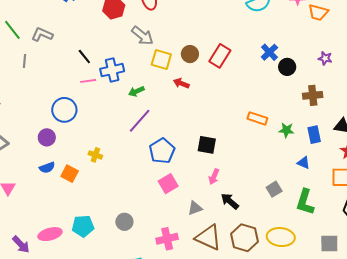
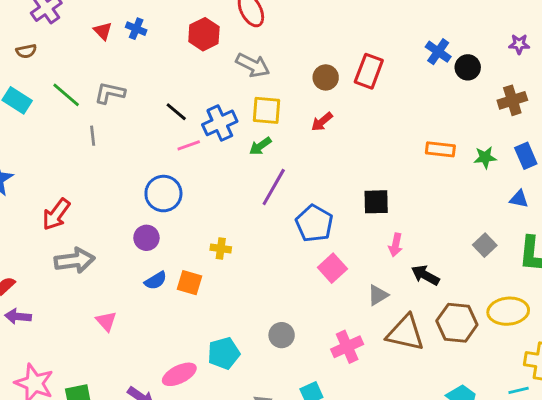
yellow square: (161, 59) -> (267, 110), moved
red arrow: (181, 83) -> (322, 122), turned -49

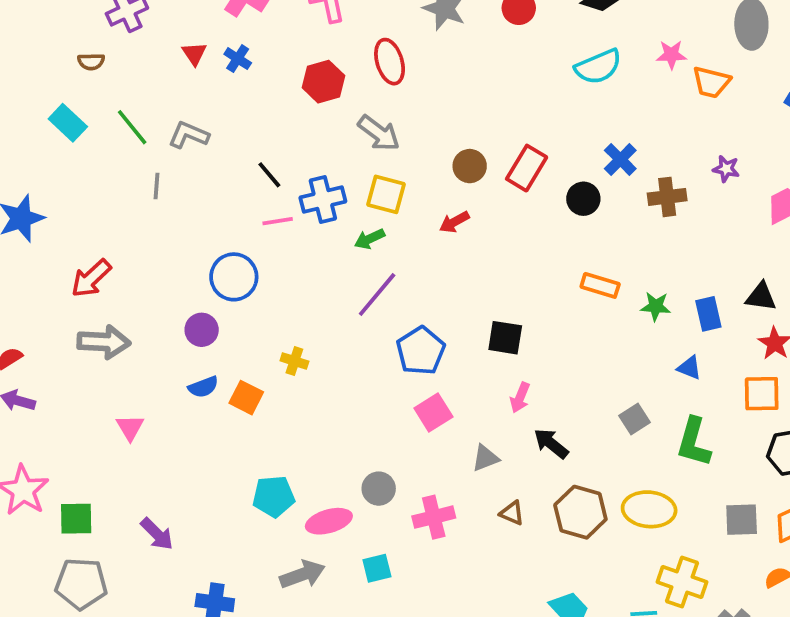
black circle: (468, 67) -> (583, 199), moved
brown cross: (512, 100) -> (667, 197), moved
brown triangle: (405, 333) -> (512, 513), size x0.5
gray circle: (282, 335) -> (379, 489), moved
pink ellipse: (179, 374) -> (329, 521), moved

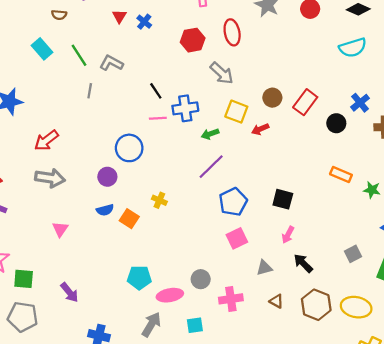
yellow square: (386, 194) -> (236, 112), moved
gray arrow: (302, 574) -> (151, 324), turned -45

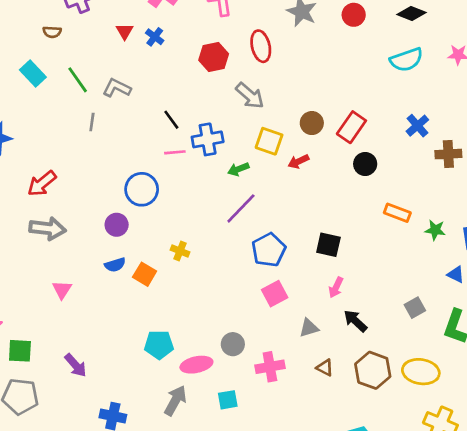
black circle: (336, 123) -> (365, 164), moved

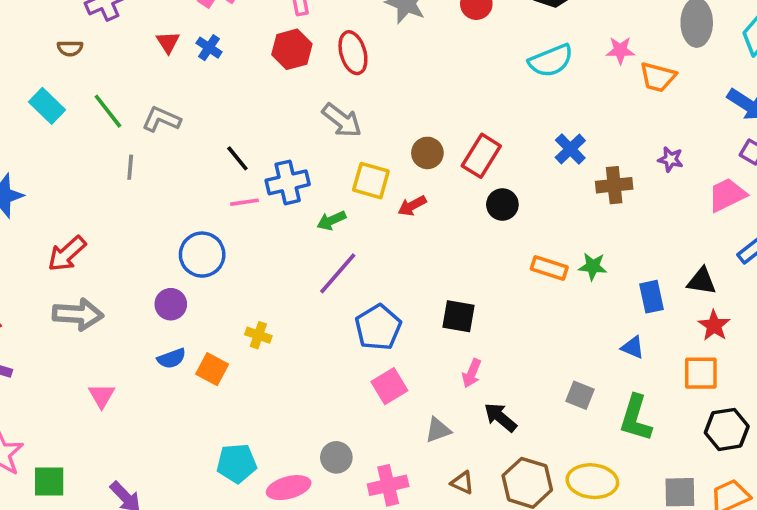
red hexagon: (214, 57) -> (292, 49), moved
green star: (435, 230) -> (593, 266), moved
gray square: (415, 308) -> (580, 395), turned -36

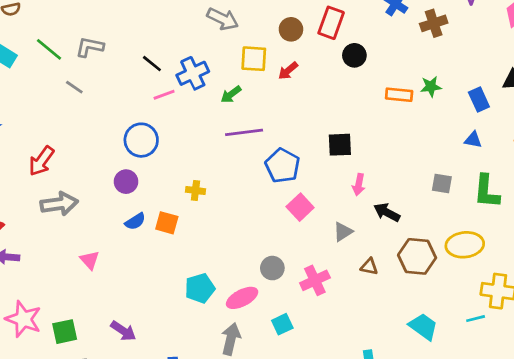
gray line: (130, 167) -> (74, 87), turned -48
purple line: (338, 273) -> (244, 132), turned 54

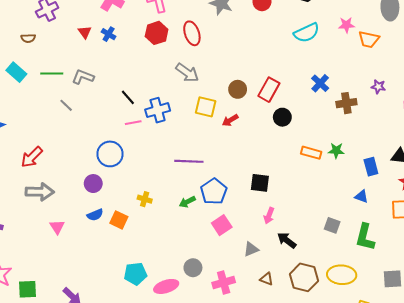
green line: (49, 49) -> (52, 74), turned -50
green arrow: (231, 94) -> (187, 202), moved
pink triangle: (90, 260) -> (57, 227), moved

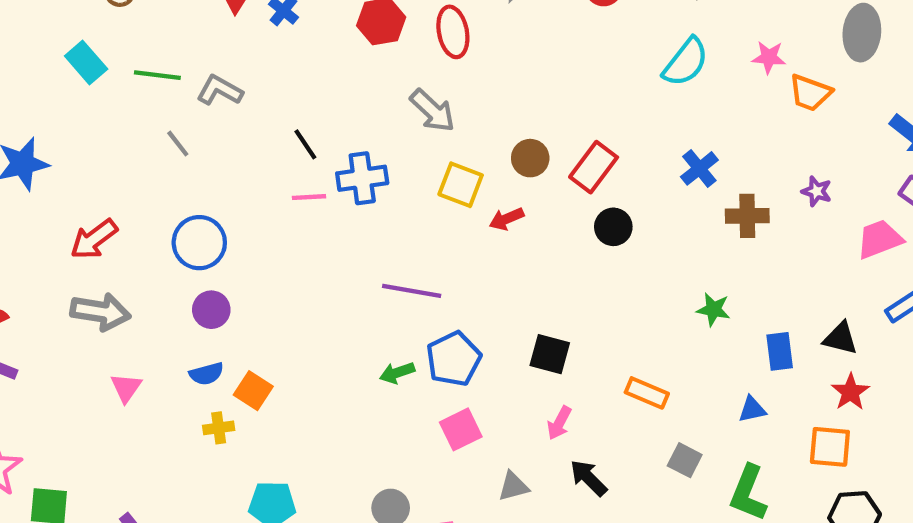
cyan semicircle: (307, 33) -> (686, 62), turned -35
orange rectangle: (311, 153) -> (647, 393), moved
blue circle: (110, 154) -> (199, 243), moved
blue triangle: (361, 196) -> (752, 409), turned -40
yellow cross: (145, 199) -> (219, 428), moved, turned -32

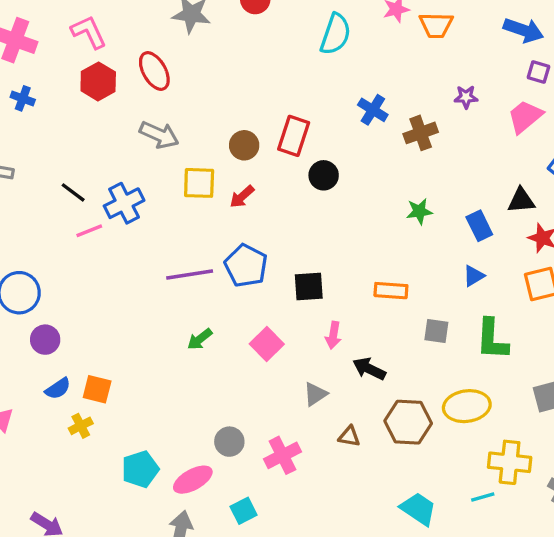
blue pentagon: (454, 359) -> (246, 266), moved
pink square: (461, 429) -> (267, 344), moved

